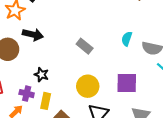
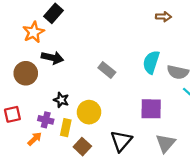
cyan semicircle: (127, 39) -> (151, 62), size x1.5
yellow circle: (88, 86) -> (89, 112), moved

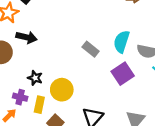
gray rectangle: (107, 70) -> (91, 49), moved
purple square: (151, 109) -> (123, 74), moved, turned -35

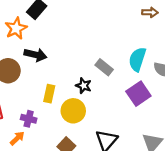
black star: (35, 78) -> (84, 86), moved
yellow rectangle: (39, 105) -> (49, 94), moved

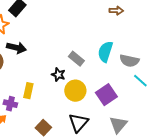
yellow rectangle: (49, 94) -> (28, 91), moved
purple square: (138, 94) -> (106, 95), moved
yellow circle: (73, 111) -> (75, 91), moved

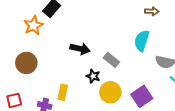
black arrow: (16, 48) -> (80, 49), moved
cyan semicircle: (105, 52) -> (142, 41), moved

